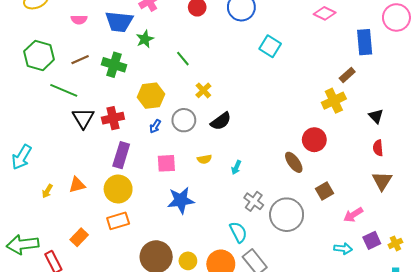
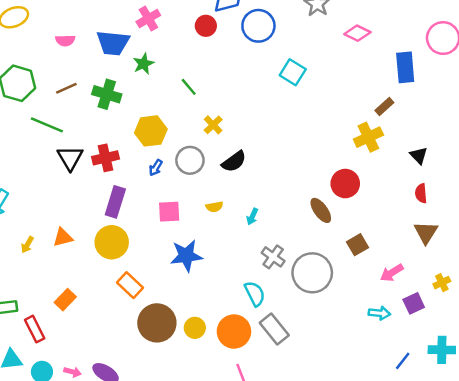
orange rectangle: (118, 221) -> (130, 285), moved, turned 60
yellow cross: (395, 243) -> (442, 283), moved

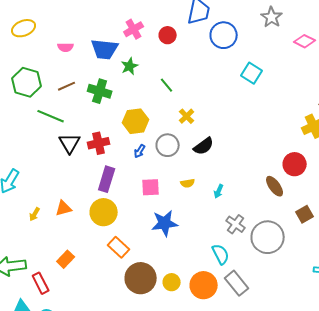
red circle: (206, 26) -> (168, 35), moved

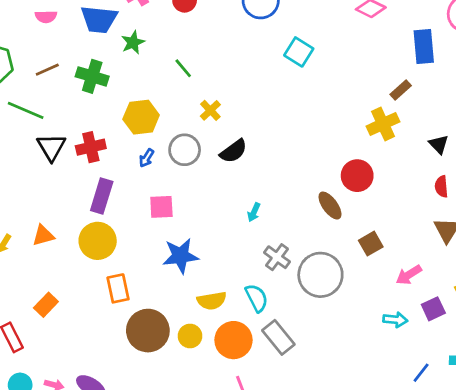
yellow semicircle: (188, 183) -> (212, 301), moved, size x1.5
orange rectangle: (119, 247) -> (118, 288), turned 35

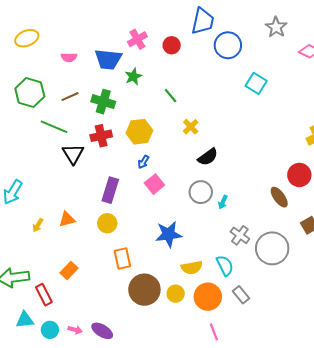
red cross: (91, 147) -> (101, 136), moved
gray circle: (185, 150) -> (201, 192), moved
pink square: (161, 207) -> (154, 184), moved, turned -36
yellow circle: (98, 241) -> (107, 223), size x0.7
gray rectangle: (278, 337) -> (241, 295), size x0.7

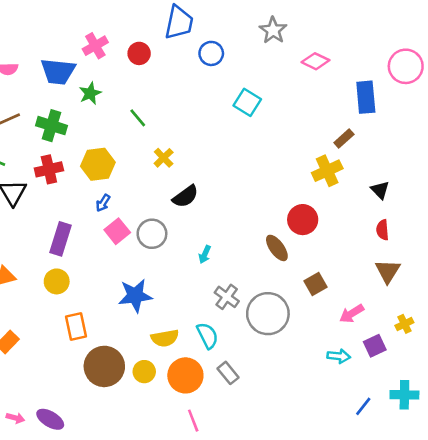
blue circle: (228, 45) -> (211, 53), size x0.7
gray circle: (201, 192) -> (152, 234), moved

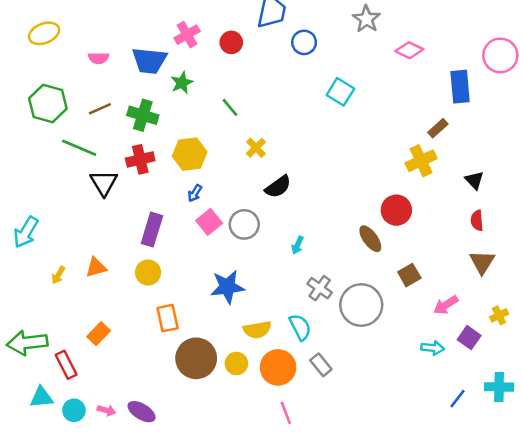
purple square: (375, 346) -> (469, 338), turned -30

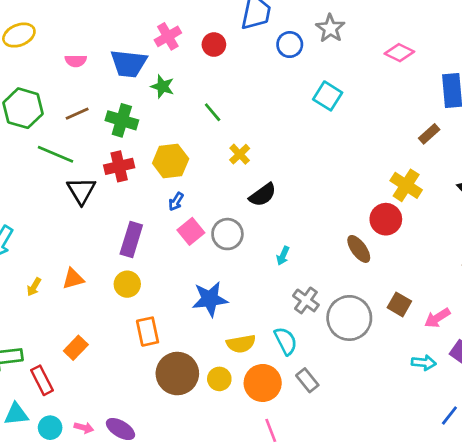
gray star: (366, 19) -> (330, 28), moved
green star: (182, 83) -> (162, 86), turned -30
yellow cross: (421, 161) -> (406, 185), moved, turned -32
brown square: (409, 275) -> (399, 304), moved, turned -30

